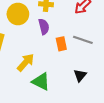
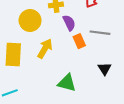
purple semicircle: (44, 27) -> (69, 23), moved
yellow arrow: (26, 62) -> (45, 49), moved

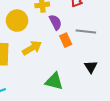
yellow arrow: (45, 49) -> (32, 48), turned 30

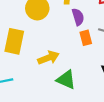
yellow arrow: (32, 48) -> (48, 58), moved

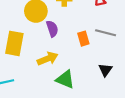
purple semicircle: (78, 17) -> (52, 29), moved

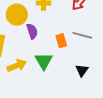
yellow arrow: (48, 59) -> (17, 66), moved
green triangle: (65, 79) -> (44, 61), moved, turned 36

